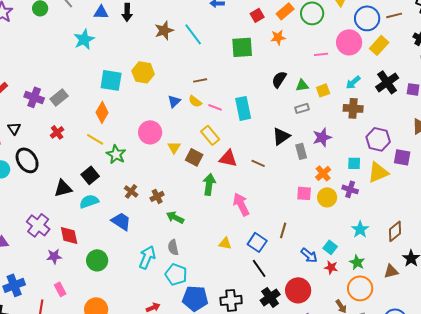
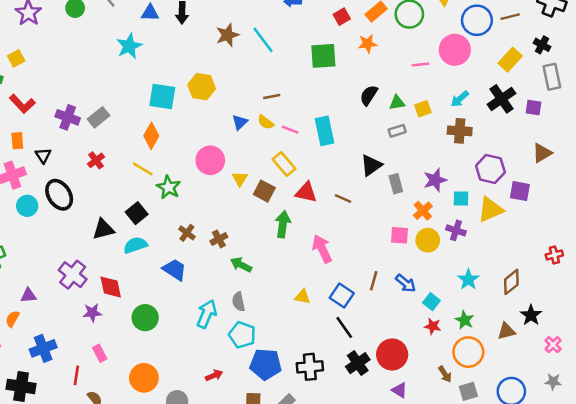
yellow rectangle: (379, 45) -> (510, 60), moved
purple star: (322, 137) -> (435, 180), moved
blue arrow: (309, 255) -> (406, 283), moved

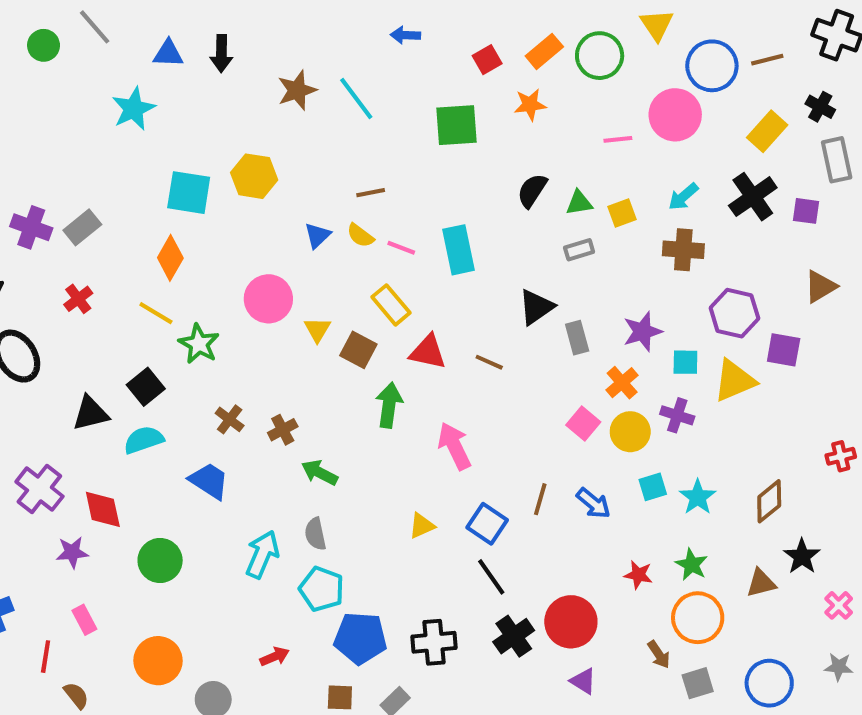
pink square: (400, 235) -> (583, 424), turned 36
yellow triangle: (302, 297) -> (422, 526), turned -35
cyan square: (431, 302) -> (653, 487), moved, turned 35

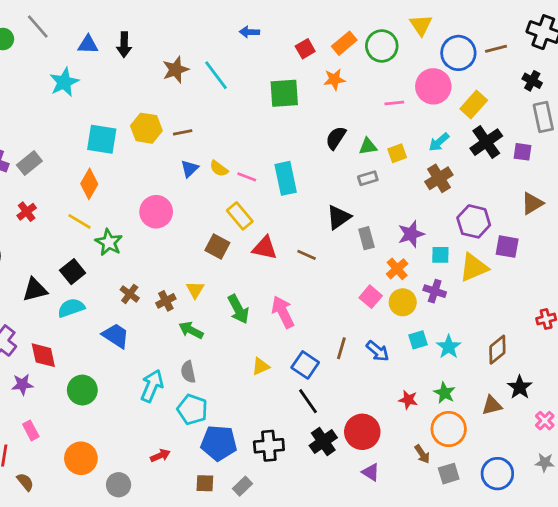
yellow rectangle: (767, 131) -> (474, 104), moved
brown line: (371, 193) -> (183, 132), moved
brown cross: (683, 250) -> (439, 178), turned -36
yellow triangle: (317, 329) -> (195, 290), moved
green arrow: (389, 405) -> (238, 309), moved, turned 144

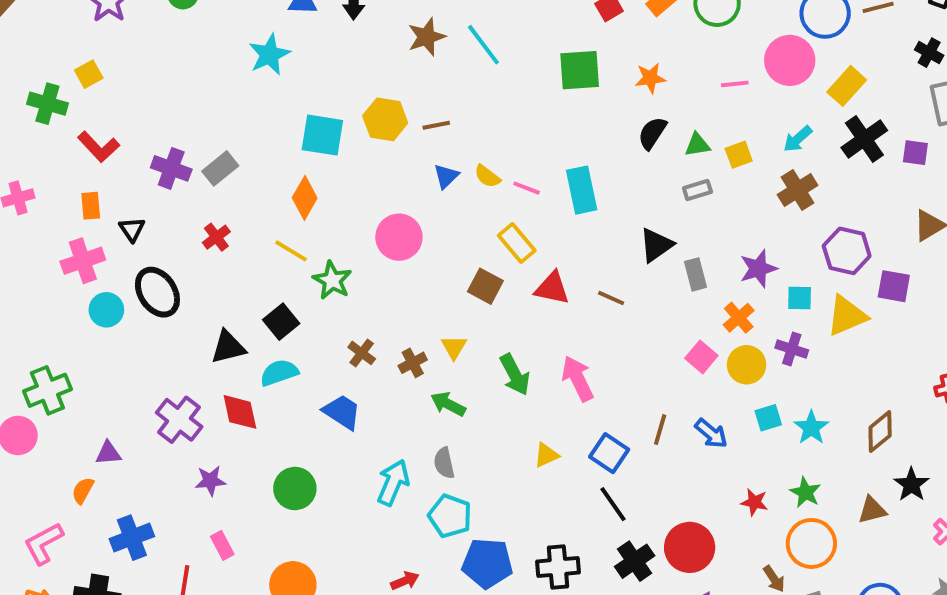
orange star: (334, 79) -> (650, 78), moved
red diamond: (43, 355) -> (240, 412), moved

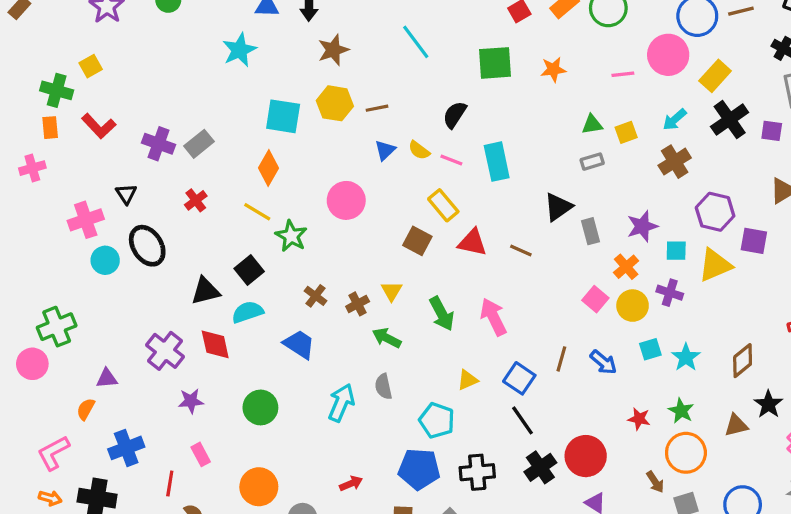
brown star: (426, 37) -> (333, 50), moved
black semicircle: (652, 133) -> (455, 115), moved
orange rectangle: (91, 206) -> (50, 128), moved
cyan pentagon: (450, 516) -> (437, 420), moved

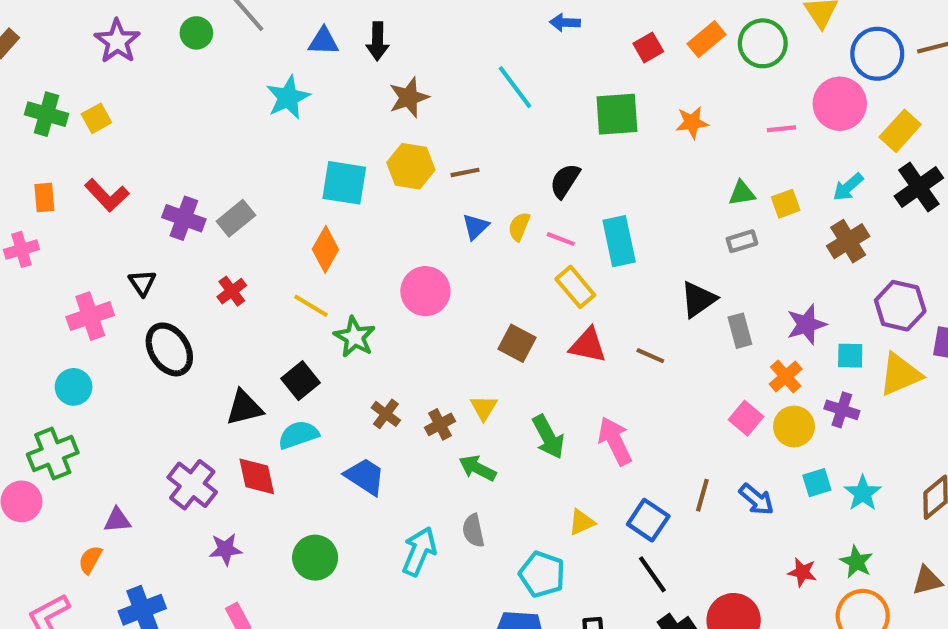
green cross: (57, 90) -> (46, 114), moved
yellow semicircle: (419, 150) -> (519, 227), turned 75
yellow rectangle: (443, 205) -> (575, 287), moved
cyan circle: (105, 260) -> (74, 387), moved

